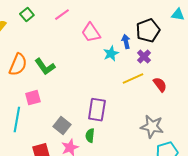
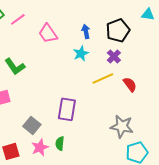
pink line: (62, 15) -> (18, 19), moved
pink trapezoid: (91, 33) -> (48, 33), moved
blue arrow: (126, 42) -> (86, 31), moved
green semicircle: (90, 136) -> (60, 143), moved

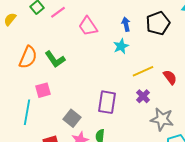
purple cross: (114, 56) -> (143, 96), moved

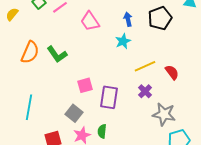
pink square: (43, 90) -> (85, 85), moved

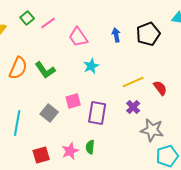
cyan star: (123, 41) -> (91, 66), moved
gray square: (74, 113) -> (49, 113), moved

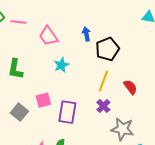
pink line: (48, 23) -> (18, 22), turned 42
black pentagon: (148, 34) -> (107, 49), moved
green L-shape: (45, 70) -> (15, 69), turned 45
yellow line: (133, 82) -> (103, 81), turned -45

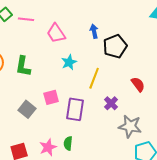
yellow line: (103, 81) -> (94, 78), moved

